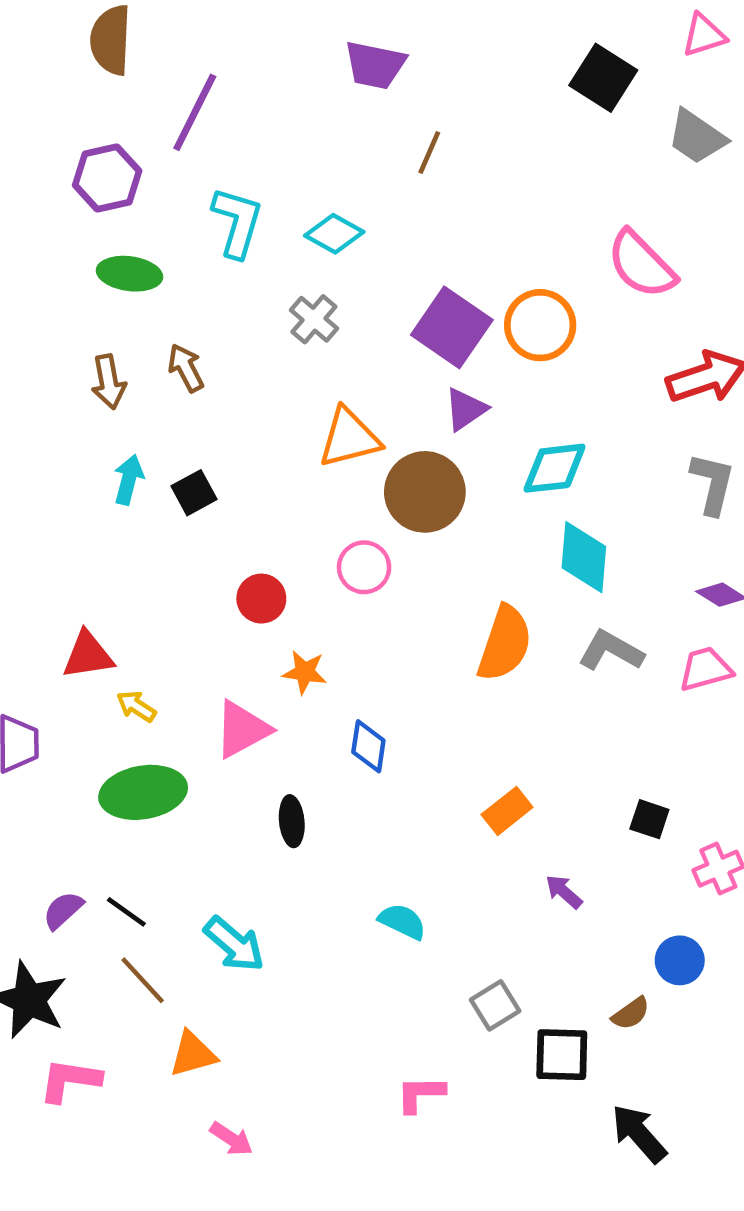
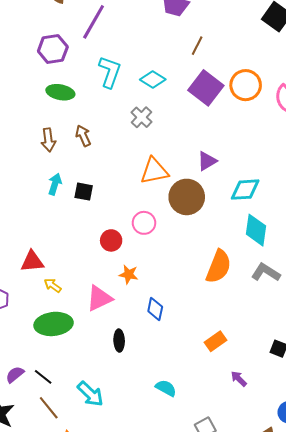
orange circle: (540, 325) -> (246, 85), moved
purple square: (452, 327) -> (206, 88), moved
black square: (194, 493) -> (84, 192), turned 36
pink circle: (364, 567) -> (144, 223), moved

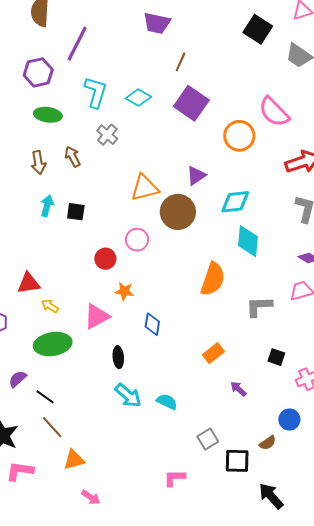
orange circle: (246, 85) -> (239, 136), moved
gray cross: (142, 117) -> (107, 135), moved
gray L-shape: (266, 272) -> (259, 306), moved, turned -32
purple semicircle: (15, 375) -> (18, 379), moved
cyan arrow: (90, 394) -> (128, 395), moved

